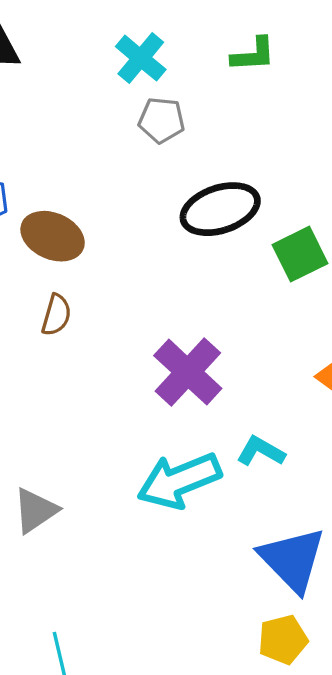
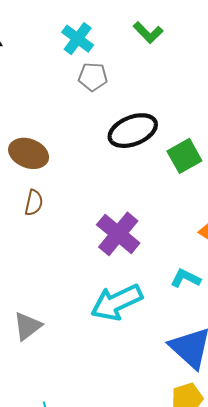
green L-shape: (253, 55) -> (148, 32), turned 52
cyan L-shape: (261, 451) -> (185, 278), moved

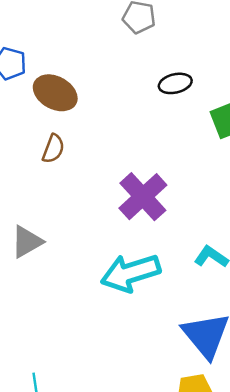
black ellipse: (133, 131) -> (175, 83), size x0.6
gray triangle: (27, 326) -> (27, 242), moved

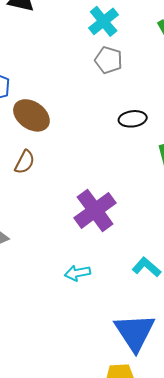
cyan arrow: (130, 273) -> (78, 273), size x0.5

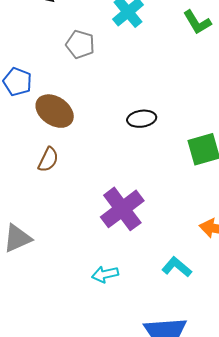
gray pentagon: (109, 60) -> (80, 44), moved
black ellipse: (133, 119) -> (142, 119), moved

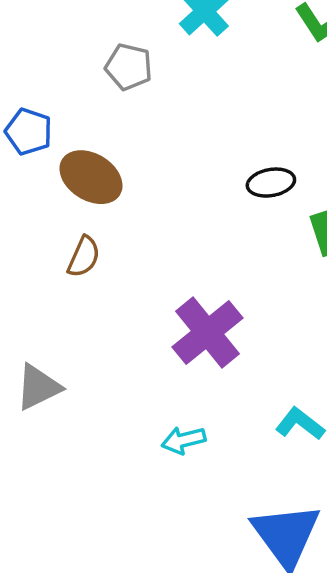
black ellipse: (142, 119) -> (271, 183), moved

